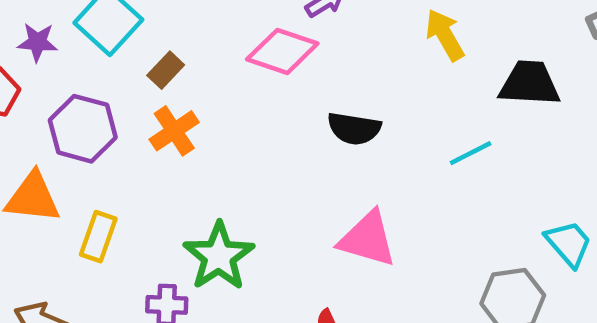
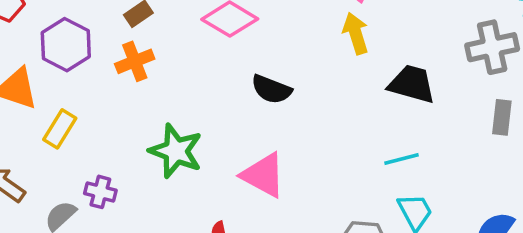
cyan line: (471, 153) -> (402, 159), moved
green star: (219, 256) -> (176, 151), moved, turned -30

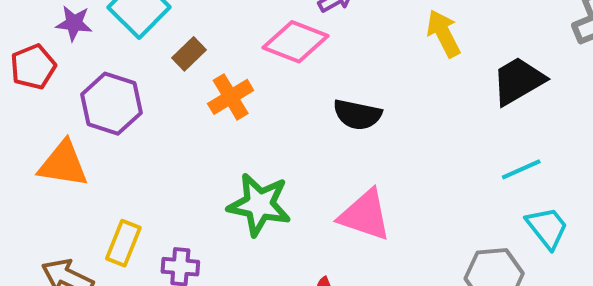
orange cross: (135, 61) -> (231, 97), moved
black trapezoid: (412, 84) -> (518, 81), turned -36
yellow rectangle: (60, 129) -> (123, 243), moved

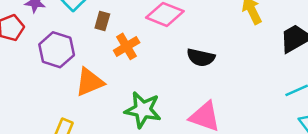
brown rectangle: (189, 54) -> (102, 21), turned -30
orange triangle: (63, 164) -> (90, 82), moved, turned -32

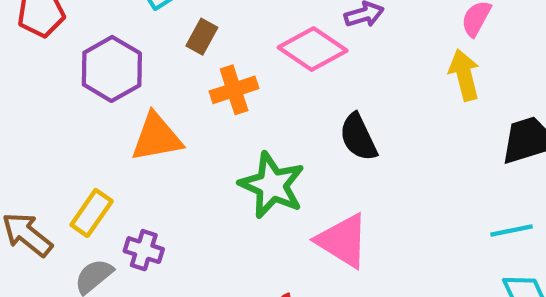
black semicircle: (201, 57) -> (358, 137), turned 40
green star: (143, 110) -> (272, 185), moved

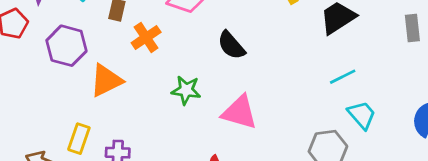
green star: (272, 185) -> (186, 90), size x0.7

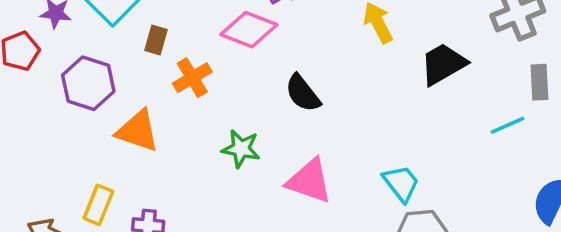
cyan line: (343, 77) -> (508, 125), moved
orange triangle: (106, 80) -> (138, 131), turned 42
cyan trapezoid: (362, 115) -> (401, 183), moved

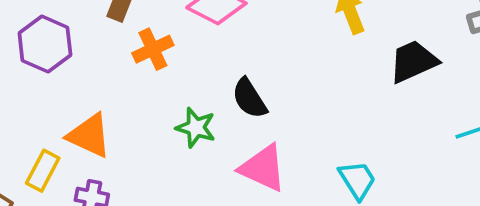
black semicircle: (303, 93) -> (249, 98), moved
orange triangle: (138, 131) -> (89, 136), moved

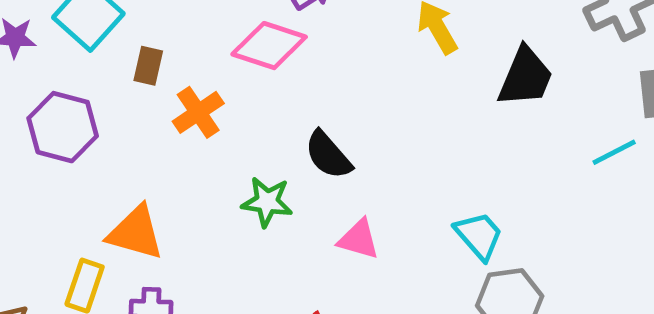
black trapezoid: (413, 61) -> (525, 77), turned 146
pink triangle: (263, 168) -> (359, 239), size x0.7

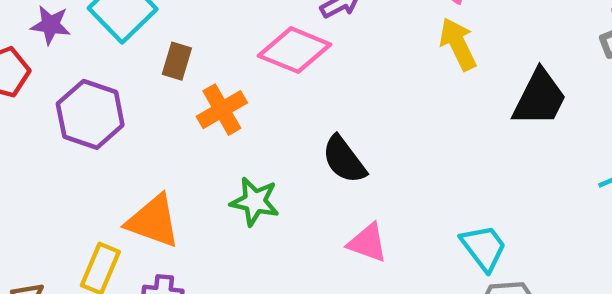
green star: (267, 202) -> (255, 202), moved

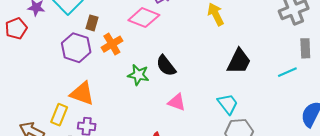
black trapezoid: (539, 98) -> (239, 61), moved
purple hexagon: (90, 114) -> (76, 48), moved
green star: (255, 202) -> (138, 75), moved

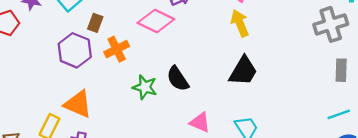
black trapezoid: (239, 61) -> (243, 71), moved
cyan line: (287, 72) -> (339, 114), moved
pink triangle: (177, 102) -> (200, 122), moved

